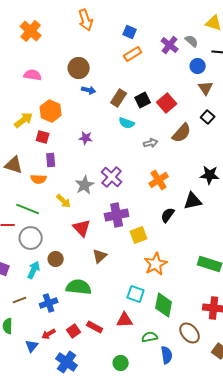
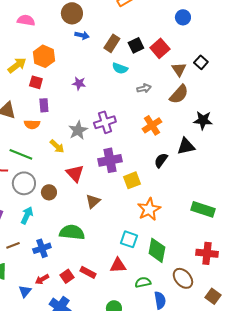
blue circle: (198, 66) -> (183, 17), moved
brown triangle: (206, 88) -> (179, 69), moved
brown semicircle: (182, 133) -> (179, 94), moved
purple cross: (112, 177) -> (105, 122), turned 30
brown circle: (56, 259) -> (49, 192), moved

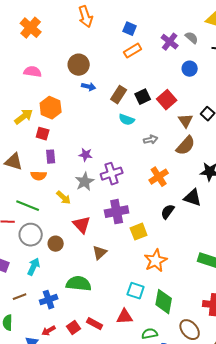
purple star: (79, 83) -> (86, 155), moved
black triangle: (186, 146) -> (193, 198), turned 30

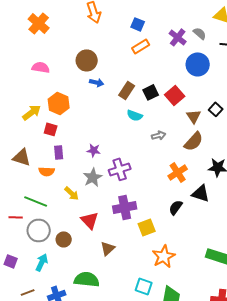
blue circle: (190, 69) -> (198, 64), size x1.5
orange cross: (159, 177) -> (178, 172), moved

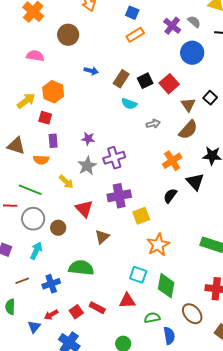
brown circle: (87, 60) -> (68, 35), moved
black triangle: (201, 193) -> (195, 182), turned 30

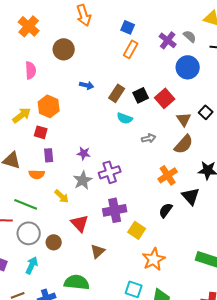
orange rectangle: (135, 35) -> (131, 49), turned -30
pink semicircle: (35, 56) -> (31, 70), turned 78
yellow square: (141, 216) -> (137, 230), turned -36

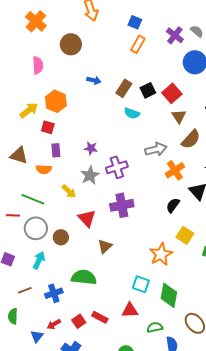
brown triangle: (184, 119) -> (179, 116), moved
gray arrow: (149, 138) -> (156, 149), moved, size x1.5
yellow square: (137, 230) -> (185, 235), moved

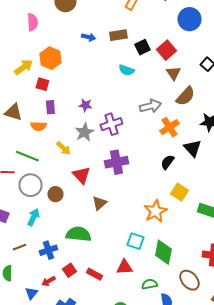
brown rectangle: (124, 88) -> (118, 35), moved, turned 48
red square: (79, 321) -> (69, 270), moved

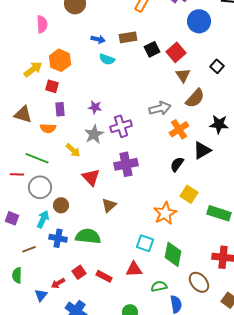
cyan semicircle: (126, 70) -> (107, 59), moved
black triangle: (192, 148) -> (202, 150), turned 42
brown circle: (55, 194) -> (61, 205), moved
blue cross: (48, 250) -> (58, 238), moved, turned 30

